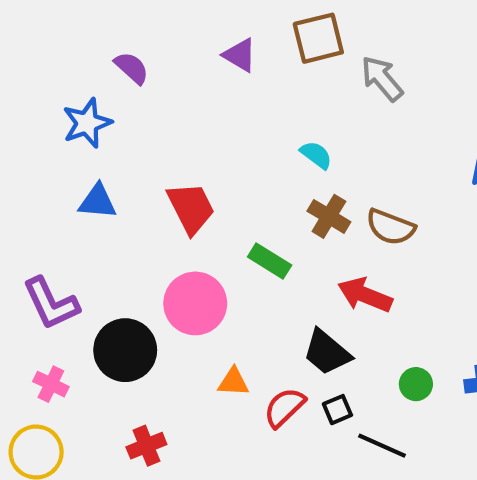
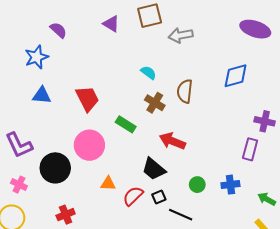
gray arrow: (382, 79) -> (181, 35), turned -60
brown semicircle: (390, 227) -> (185, 91), moved, turned 75

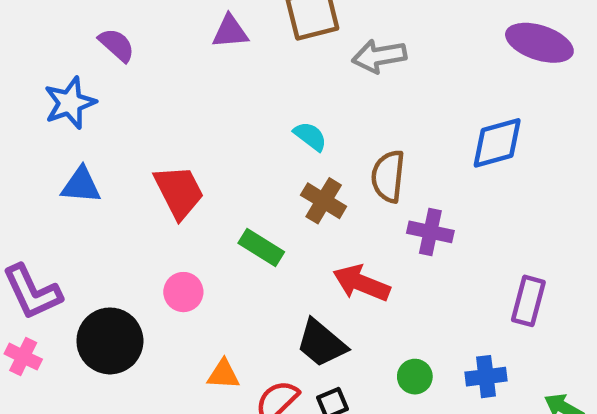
purple triangle: (111, 24) -> (230, 32), turned -36
purple cross: (265, 121) -> (430, 232), moved
pink circle: (89, 145) -> (183, 292), size x0.6
pink cross: (19, 185) -> (23, 357), moved

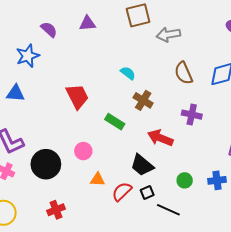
purple triangle: (230, 32) -> (87, 23), moved
cyan semicircle: (310, 136) -> (128, 73), moved
brown semicircle: (388, 176) -> (184, 73), moved, turned -30
blue triangle: (81, 185) -> (16, 93), moved
pink circle: (183, 292) -> (83, 151), moved

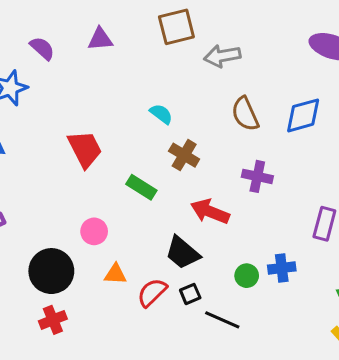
black circle: (46, 164) -> (51, 271), moved
blue cross: (217, 180) -> (282, 268), moved

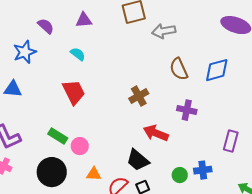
cyan semicircle: (161, 114) -> (78, 54), moved
brown cross: (184, 155) -> (139, 96), turned 30
green rectangle: (141, 187) -> (58, 136), moved

